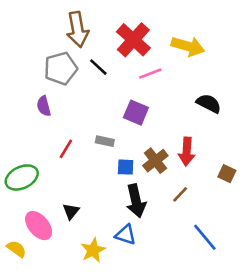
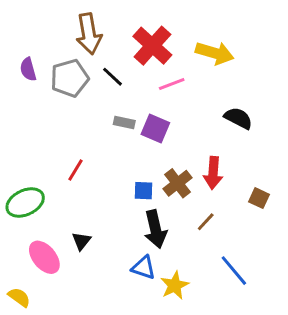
purple semicircle: (44, 106) -> (28, 69), moved
gray rectangle: (105, 141) -> (124, 123), moved
yellow semicircle: (16, 249) -> (19, 297), moved
yellow star: (93, 250) -> (175, 285), moved

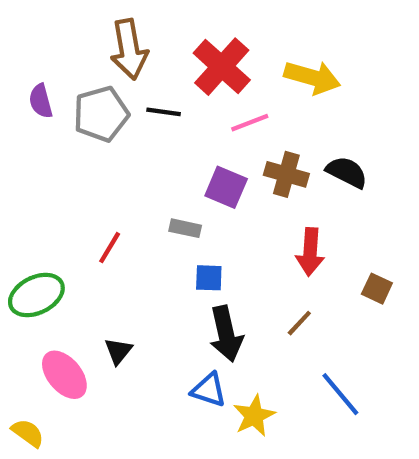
black line: (112, 77) -> (164, 112), turned -35
gray rectangle: (124, 123) -> (185, 228), moved
brown cross: (178, 183) -> (286, 174), moved, turned -36

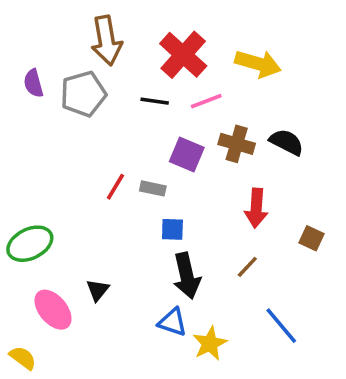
black line: (164, 112) -> (155, 101), moved
red line: (110, 248) -> (115, 187), moved

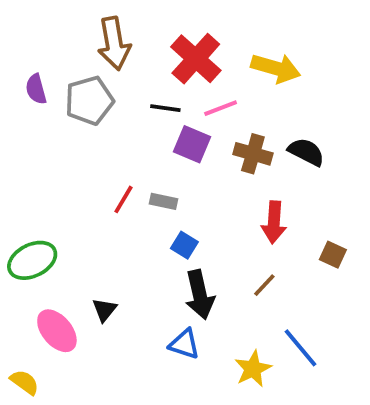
purple square: (187, 155) -> (192, 144), moved
blue square: (172, 229) -> (184, 245), turned 30
yellow star: (210, 343) -> (253, 369), moved

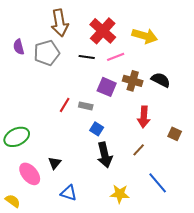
purple square: (192, 144) -> (107, 87), moved
blue triangle: (184, 344) -> (69, 193), moved
yellow star: (253, 369) -> (120, 194), moved, turned 30

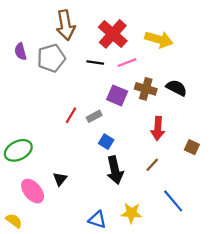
gray rectangle: (86, 106) -> (94, 116), turned -40
blue triangle: (69, 193) -> (97, 220), moved

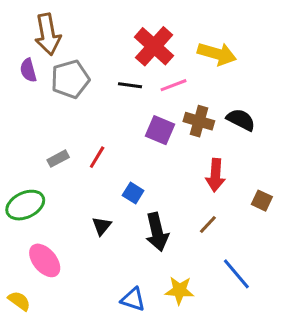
brown arrow: (66, 25) -> (48, 34), moved
gray rectangle: (94, 116) -> (58, 159), moved
blue square: (106, 142) -> (133, 193), moved
black triangle: (60, 179) -> (102, 226), moved

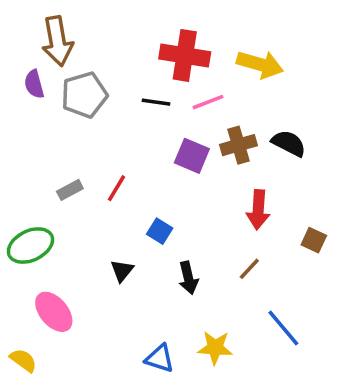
red cross: (154, 46) -> (185, 55), turned -33
brown cross: (199, 121) -> (238, 145), turned -32
black arrow: (157, 232) -> (188, 278), size x0.7

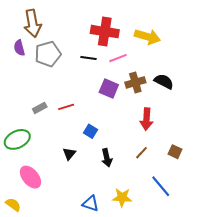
red line: (117, 188) -> (66, 107), turned 42
brown square: (314, 240) -> (175, 152), moved

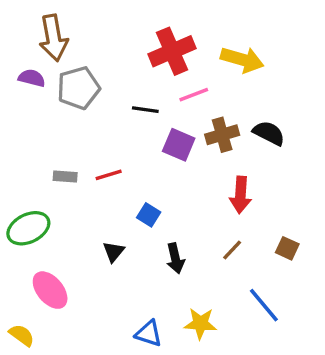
red cross: (105, 32) -> (172, 51), turned -32
purple semicircle: (19, 48) -> (32, 78), turned 119
black line: (89, 58) -> (145, 110), moved
gray rectangle: (40, 108) -> (65, 176), turned 32

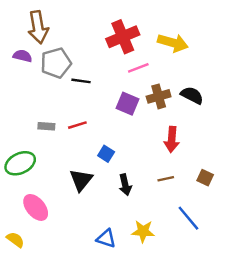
black line: (145, 110) -> (81, 81), moved
brown line: (232, 250) -> (166, 179), turned 35
black triangle: (114, 252) -> (81, 180), size x1.5

